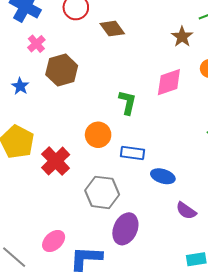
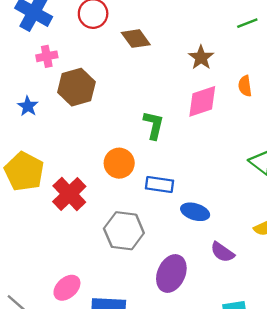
brown star: (182, 37) -> (201, 58), moved
pink cross: (36, 44) -> (47, 56), turned 30
purple ellipse: (125, 229) -> (171, 274), moved

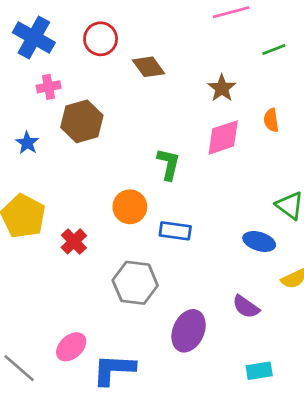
red cross: (69, 194) -> (74, 241), size x0.7
blue ellipse: (195, 212) -> (259, 241), moved

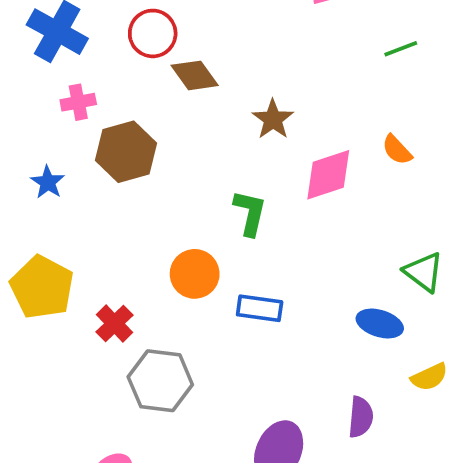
brown diamond: (149, 67) -> (195, 75), moved
brown star: (222, 88) -> (273, 119), moved
orange semicircle: (271, 120) -> (397, 150), turned -35
gray hexagon: (135, 283) -> (160, 381), moved
purple semicircle: (246, 307) -> (361, 417), turned -120

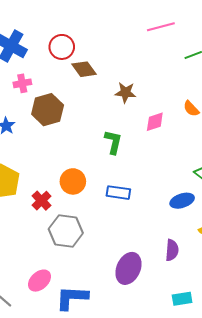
brown star: (273, 119) -> (125, 92), turned -30
pink diamond: (328, 175) -> (155, 122), size x0.7
orange circle: (195, 274) -> (73, 181), moved
blue ellipse: (380, 323) -> (182, 201), turned -35

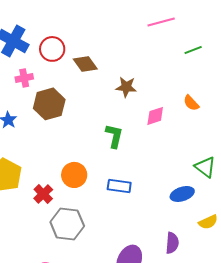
red circle: (62, 47) -> (52, 49), moved

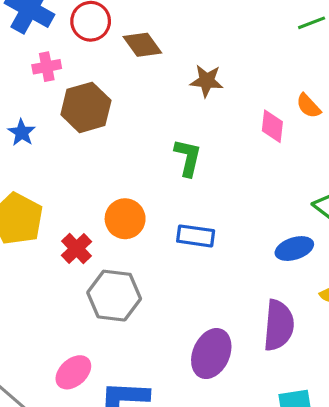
pink diamond: (155, 116) -> (272, 126), moved, turned -65
purple semicircle: (172, 243) -> (279, 325), size x1.5

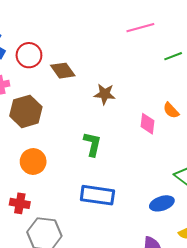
orange circle: (125, 219) -> (33, 162), moved
blue rectangle: (196, 236) -> (97, 195), size x1.4
red cross: (76, 249) -> (20, 203), turned -36

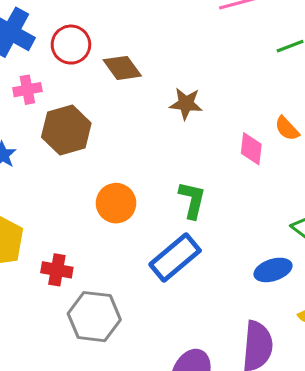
green L-shape: (92, 144) -> (192, 200), moved
orange circle: (33, 162) -> (116, 203), moved
blue rectangle: (97, 195) -> (175, 258), turned -48

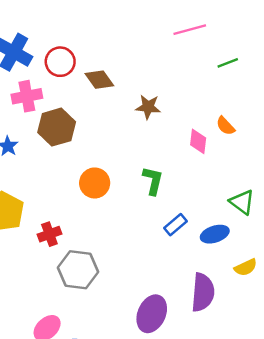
pink cross: (27, 90) -> (27, 96), size x1.4
blue rectangle: (175, 258) -> (175, 225), moved, size x0.6
red cross: (57, 270) -> (49, 234), turned -30

